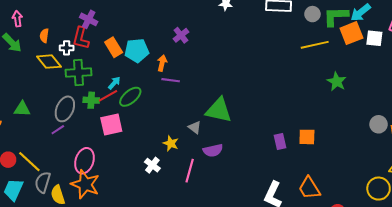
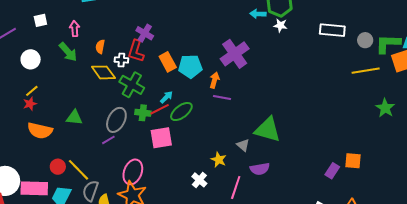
purple cross: (181, 35) -> (235, 54), size x1.8
green cross: (79, 72) -> (132, 85), turned 30
purple rectangle: (280, 142) -> (332, 171), moved, turned 42

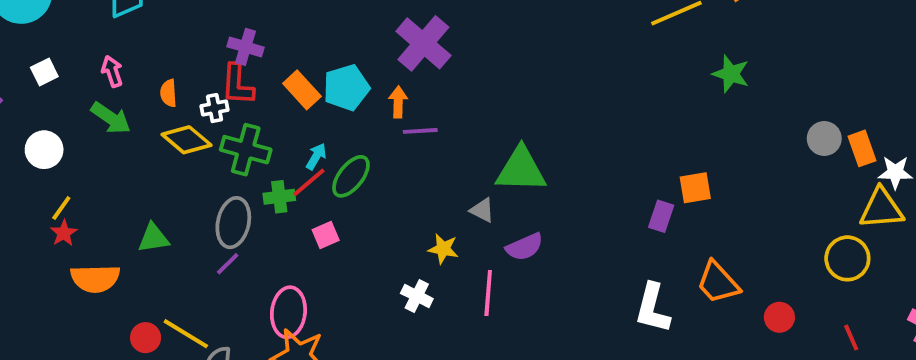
pink square: (161, 138) -> (326, 235), size x0.6

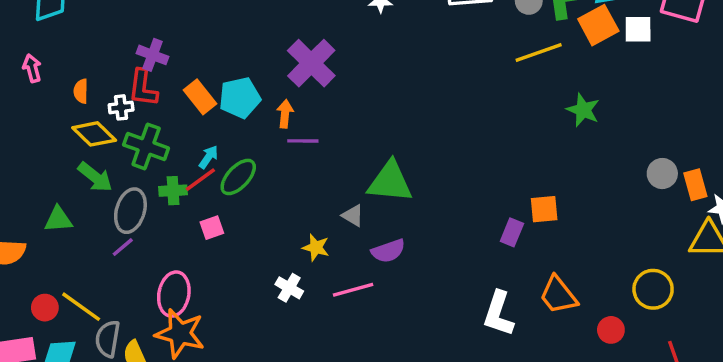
green arrow: (111, 118) -> (95, 177), moved
yellow circle: (847, 258) -> (653, 289), moved
pink line: (488, 293) -> (353, 290), turned 66

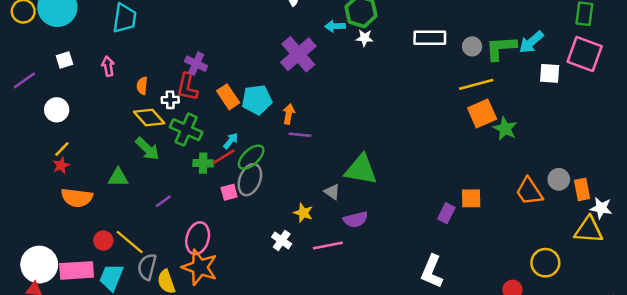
orange square: (598, 25) -> (482, 114), moved
purple cross: (311, 63) -> (298, 54), moved
gray ellipse: (130, 211) -> (250, 180), moved
orange trapezoid: (558, 295) -> (529, 191), moved

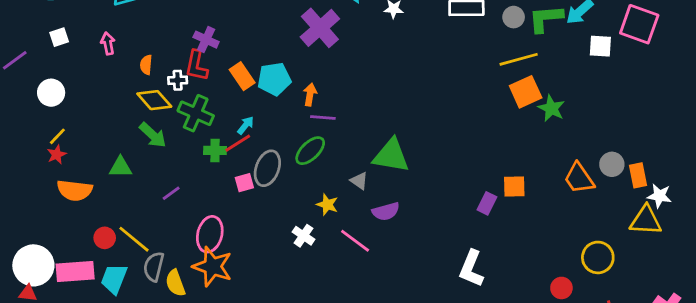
green ellipse: (251, 157) -> (310, 151), moved
pink line: (328, 246) -> (355, 241), turned 48

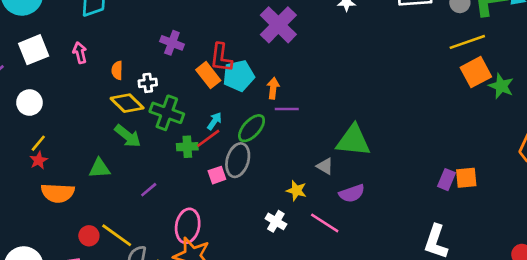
white square: (59, 37) -> (34, 50), size x1.6
red L-shape: (196, 66) -> (221, 58), moved
green ellipse: (310, 151) -> (252, 128), moved
orange square: (514, 186) -> (466, 178), moved

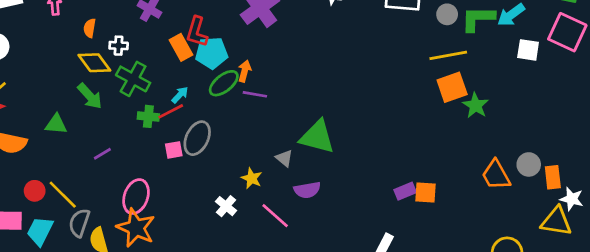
green ellipse: (252, 128) -> (224, 83), moved
purple rectangle: (446, 180) -> (405, 191), turned 36

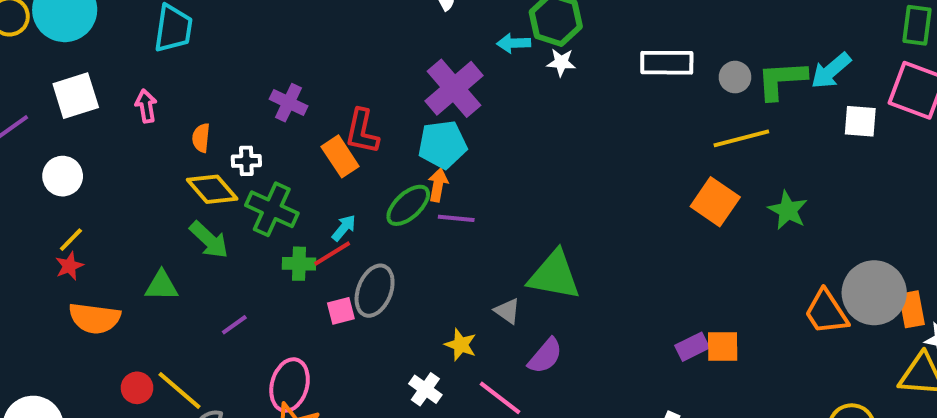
cyan pentagon: (212, 53) -> (442, 144), moved
orange square: (452, 87) -> (715, 202), moved, turned -32
gray circle: (529, 164) -> (874, 293), size x1.8
purple semicircle: (307, 190) -> (545, 356), turned -35

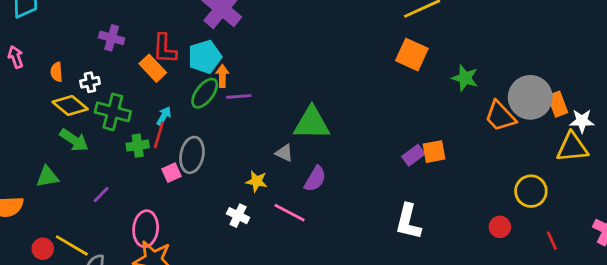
cyan pentagon: (442, 144) -> (205, 57), moved
green star: (788, 210) -> (465, 78), moved
red line: (332, 254) -> (159, 135), turned -32

